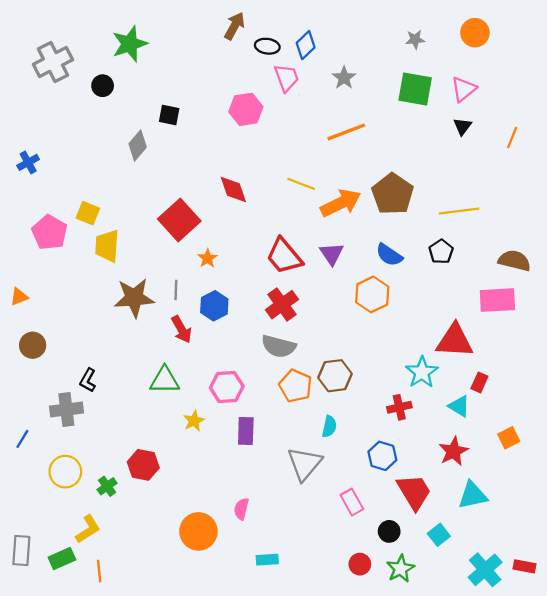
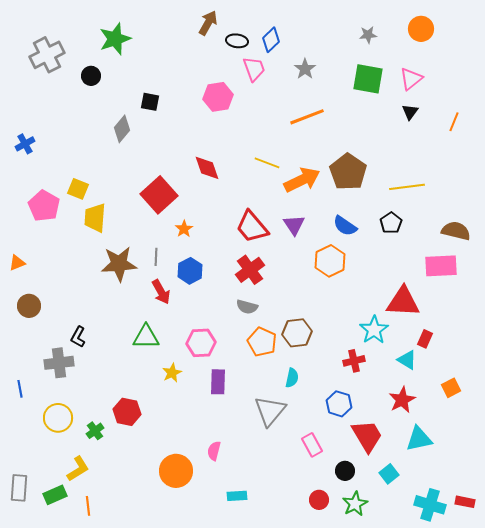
gray semicircle: (279, 346) -> (247, 307), size x0.7
blue line: (22, 439) -> (20, 389), turned -42
cyan cross: (485, 570) -> (430, 505), turned -32

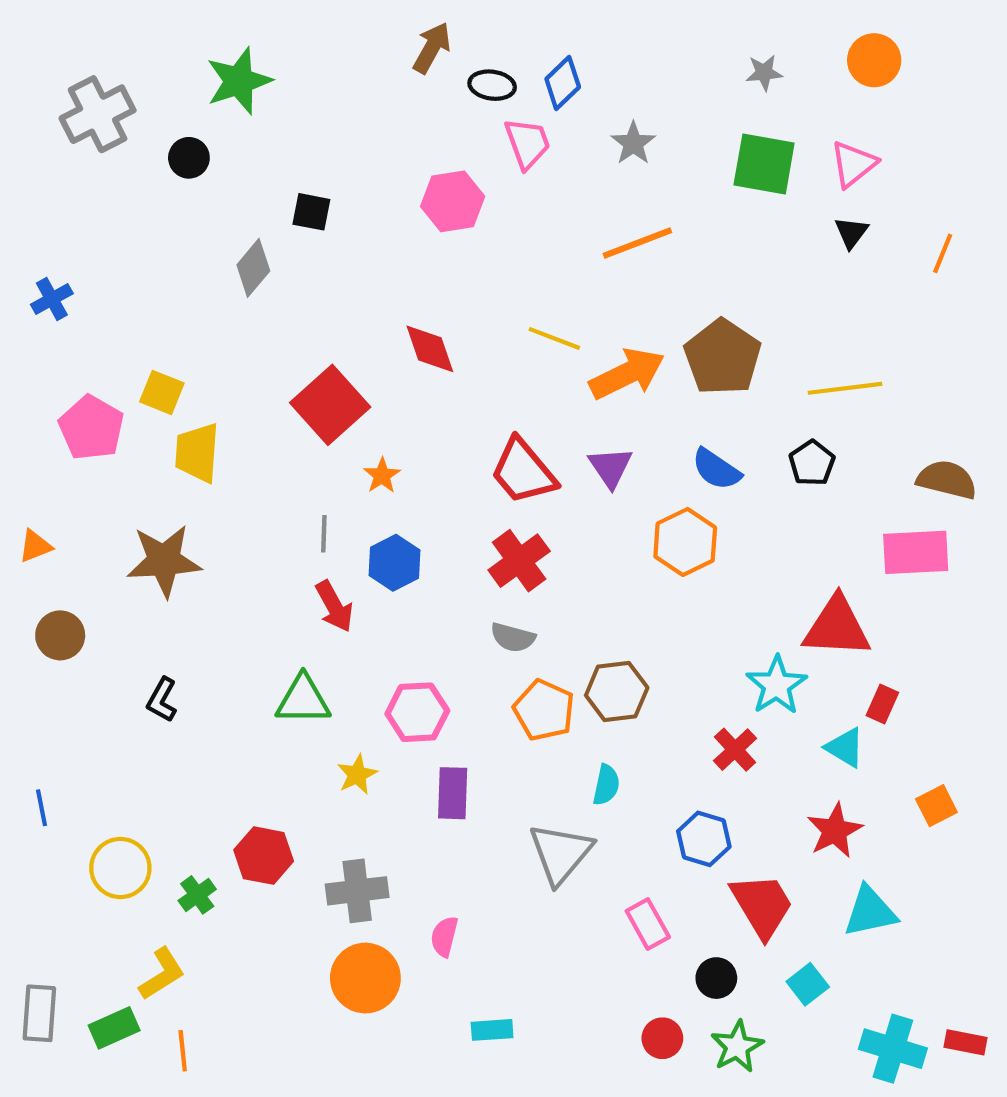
brown star: (119, 264) -> (164, 561), moved
red cross: (354, 361) -> (735, 750), turned -30
gray cross: (59, 363) -> (357, 891), moved

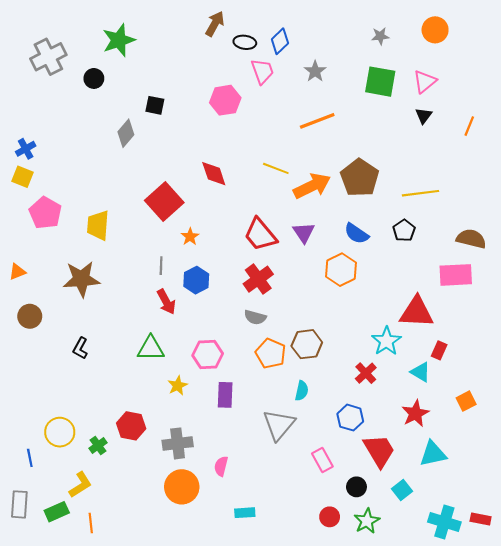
yellow square: (162, 392) -> (23, 177), moved
blue line: (41, 808) -> (30, 458), moved

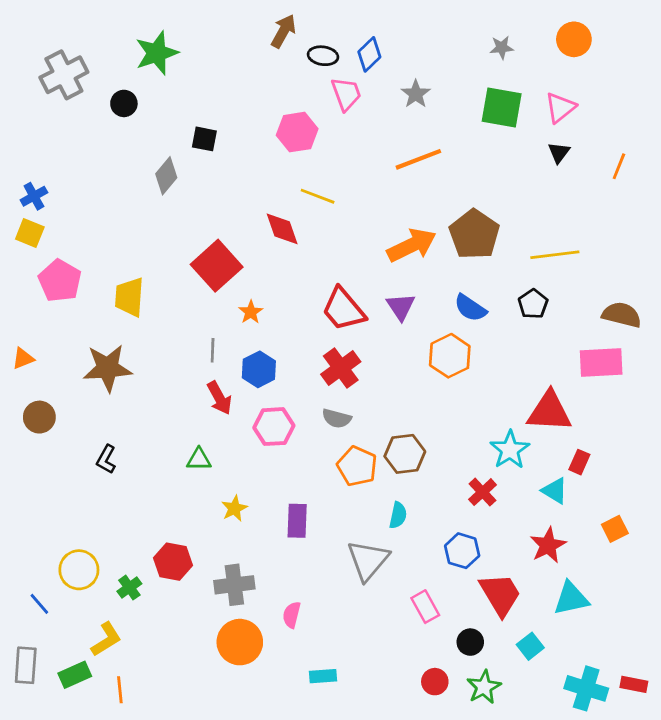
yellow line: (276, 168) -> (318, 196), moved
green triangle: (151, 348) -> (199, 459), size x0.7
pink hexagon: (208, 355) -> (274, 427), moved
blue line: (30, 458) -> (39, 604), turned -30

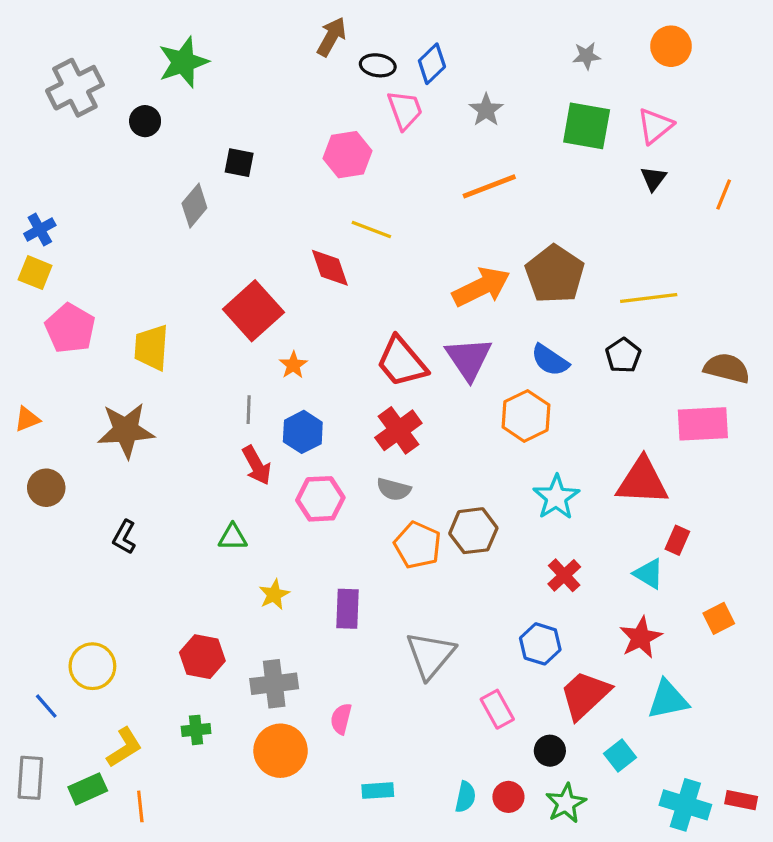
purple triangle: (401, 307) -> (469, 359), size x1.4
cyan star: (510, 450) -> (556, 497), moved
cyan semicircle: (398, 515) -> (465, 797), moved
green cross: (129, 588) -> (196, 730), moved, turned 30
red trapezoid: (500, 594) -> (585, 695), turned -102

